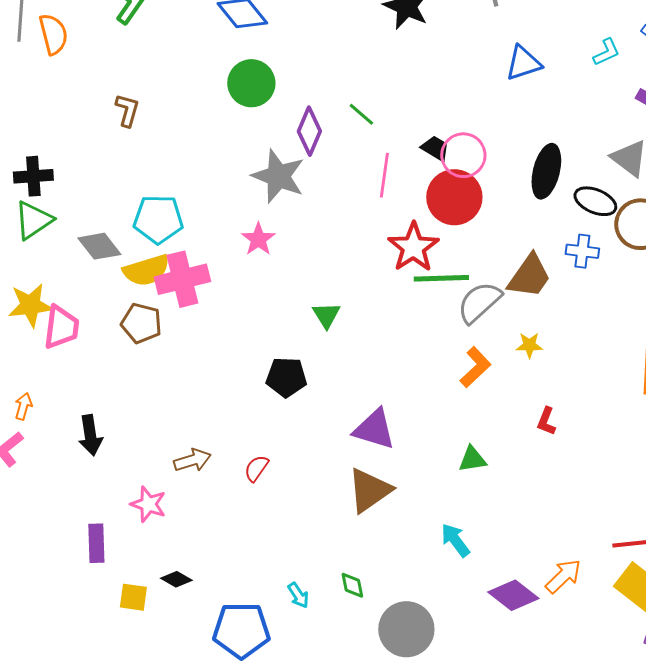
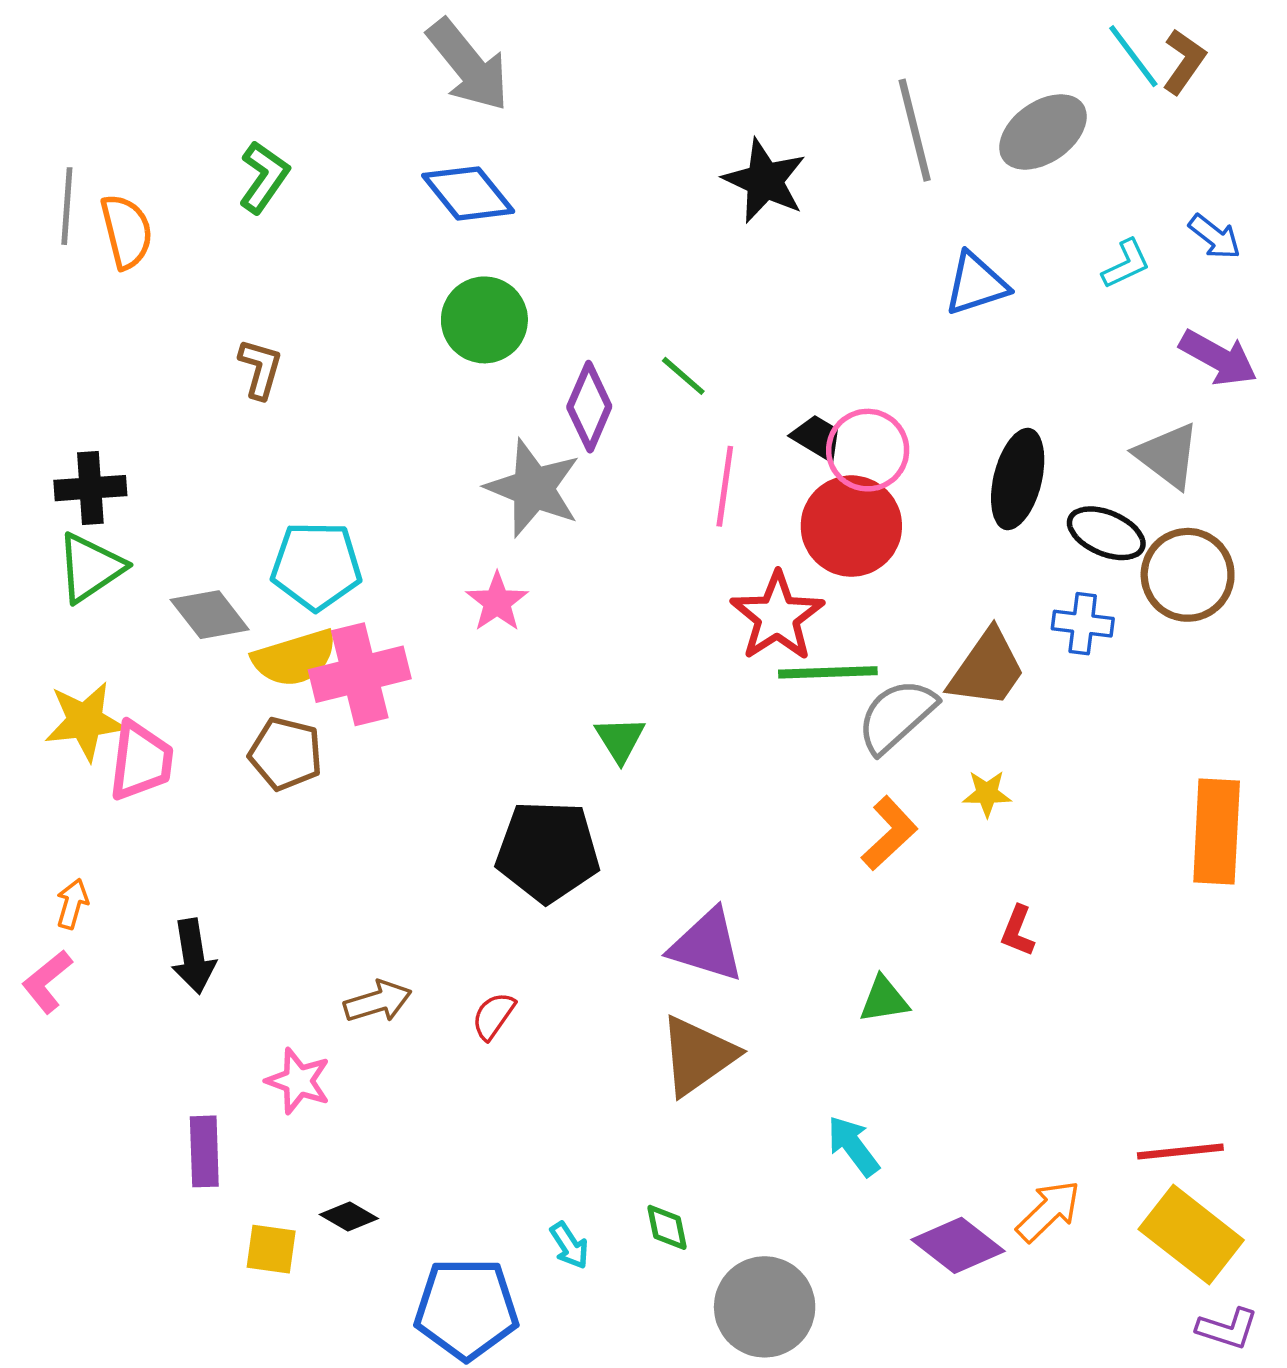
black pentagon: (286, 377) -> (548, 851), size x1.4

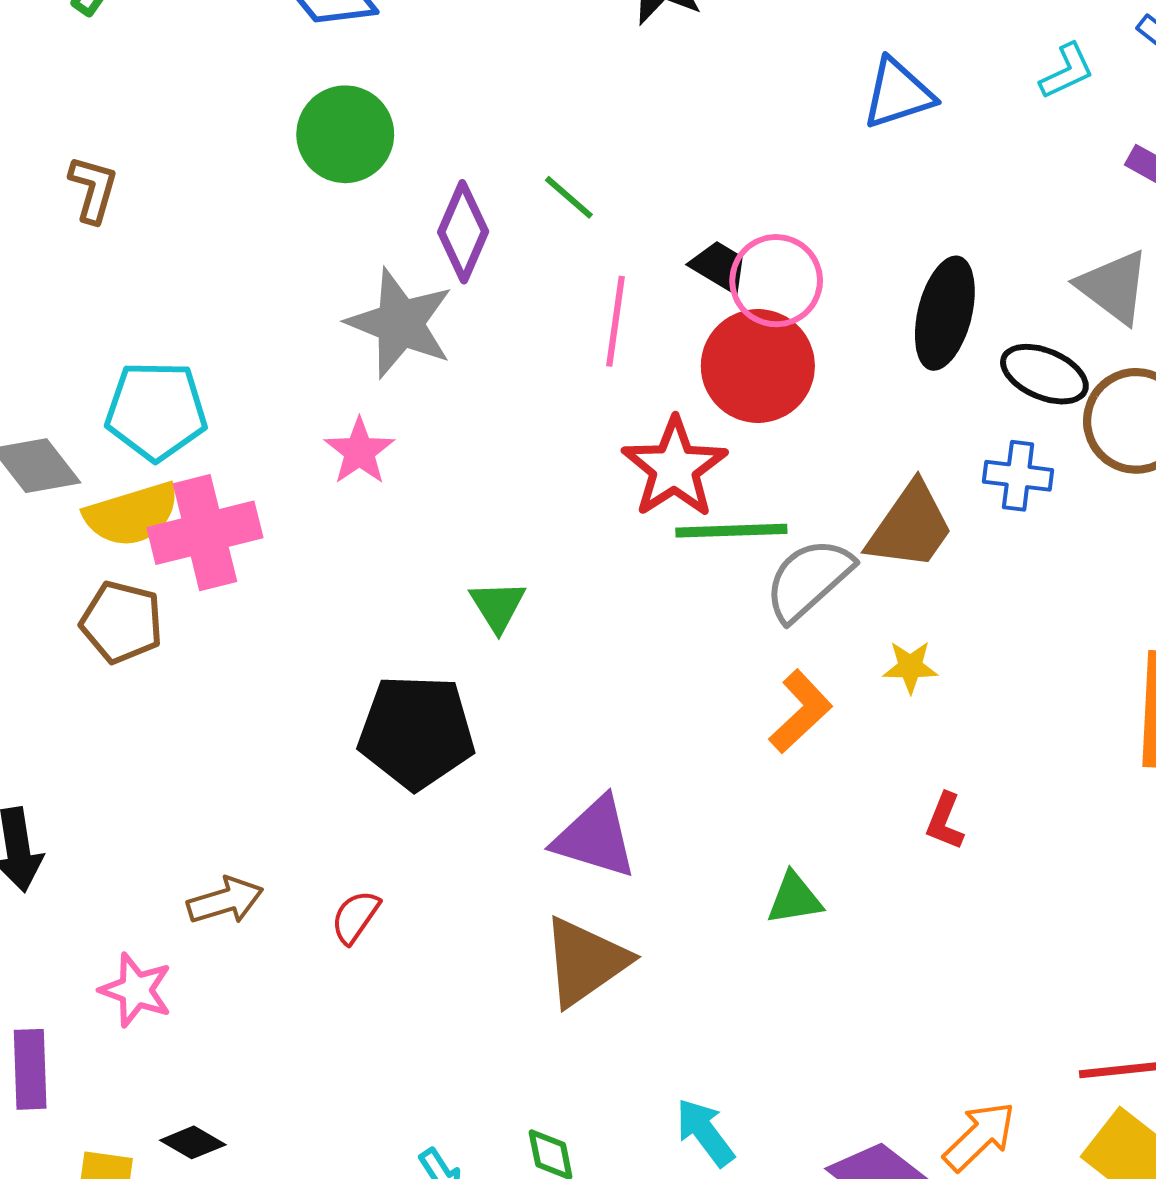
cyan arrow: (853, 1146) -> (705, 1132), moved

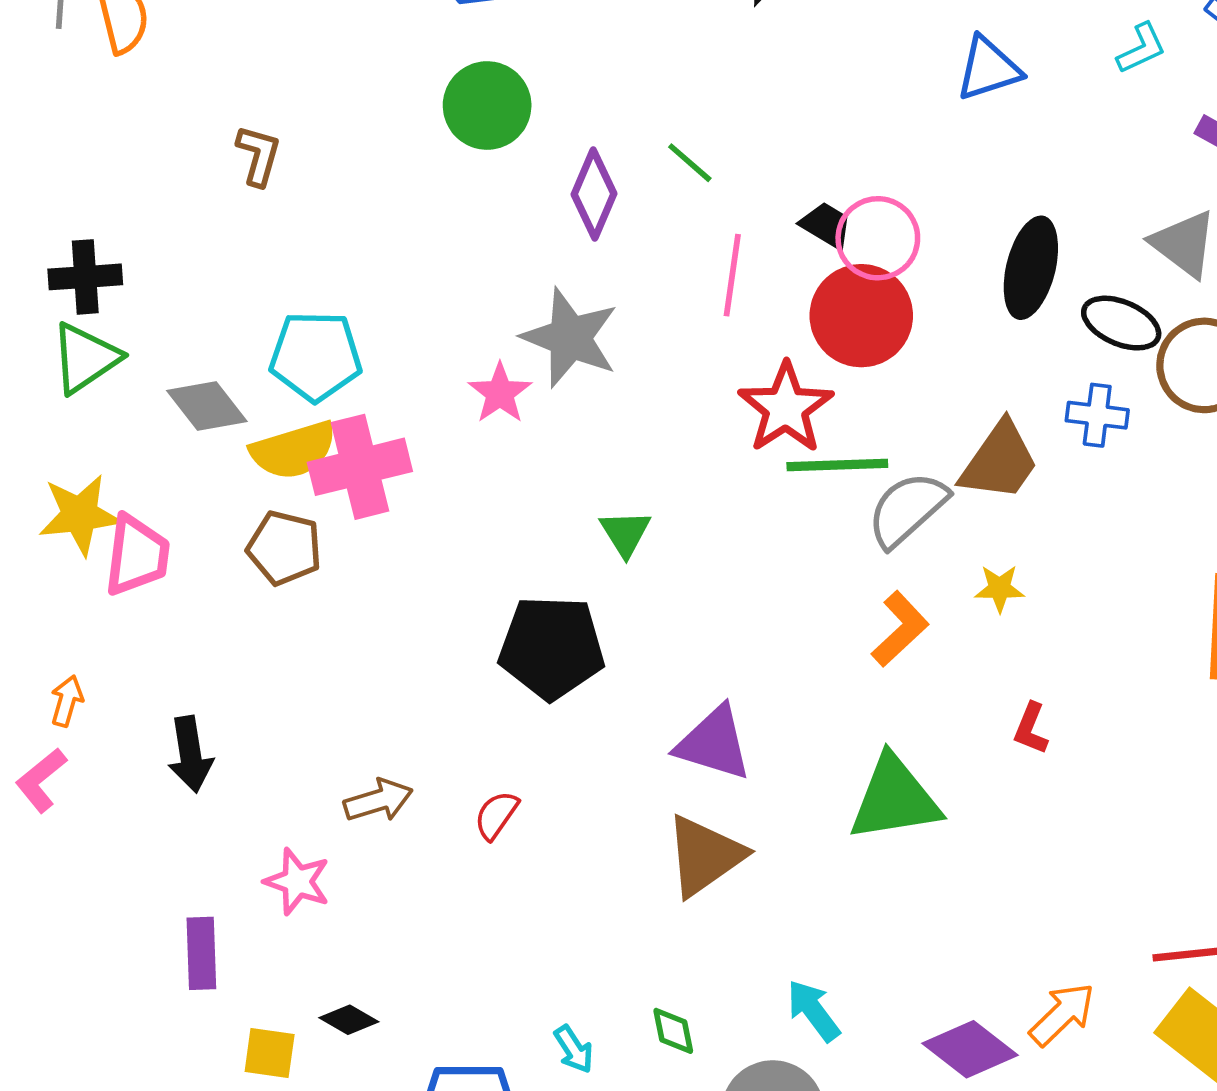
gray star: (400, 323) -> (570, 338), moved
green triangle: (794, 899) -> (894, 799), size x1.8

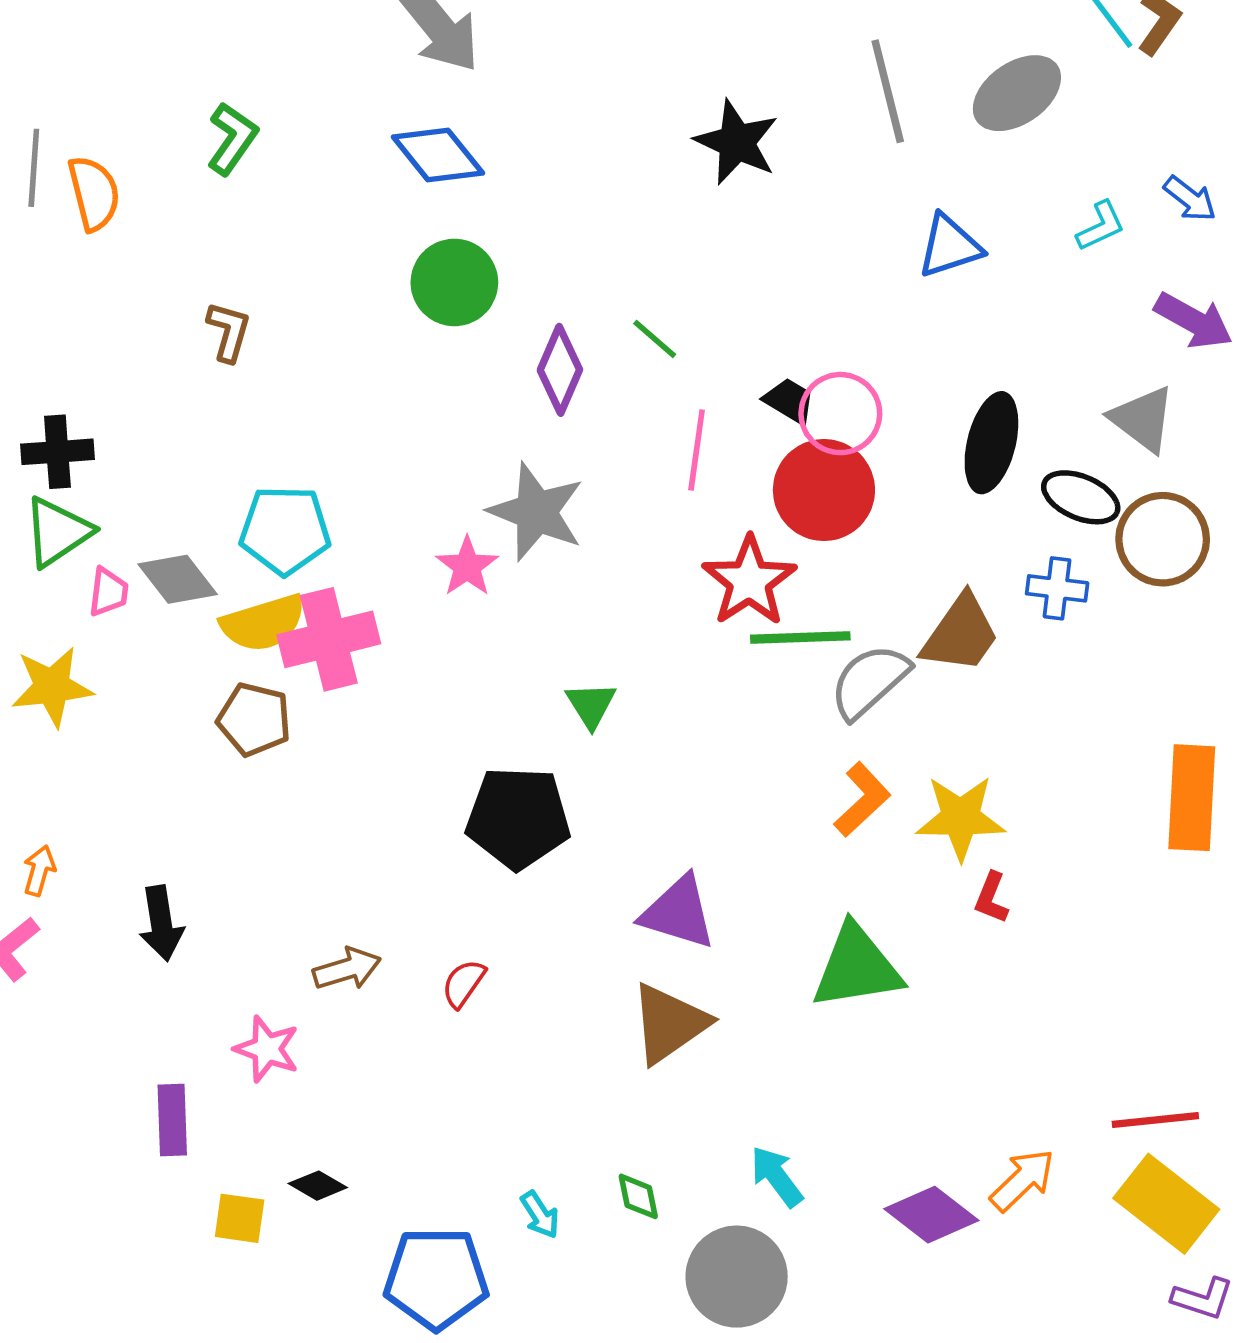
pink trapezoid: (137, 555) -> (108, 592), moved, size x0.6
yellow star: (1000, 588) -> (961, 818), moved, size x1.8

